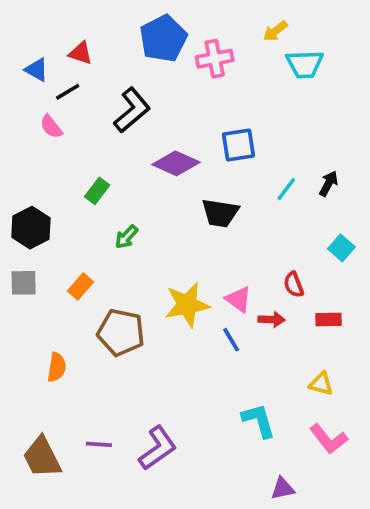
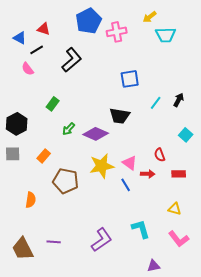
purple diamond: (176, 163) -> (96, 134), moved
purple L-shape: (158, 448) -> (102, 240), moved

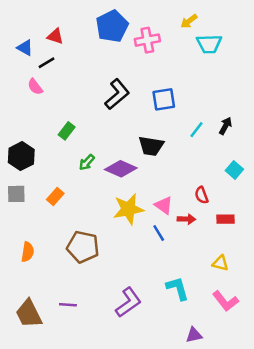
black L-shape: (72, 60) -> (117, 94), moved
brown pentagon: (66, 181) -> (83, 247), moved
orange semicircle: (31, 200) -> (28, 252), moved

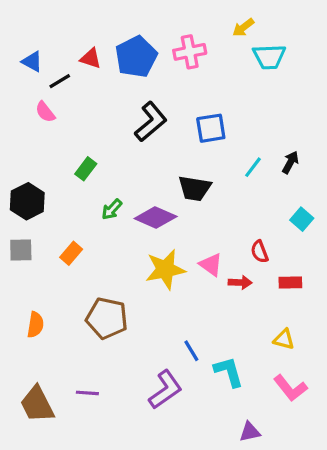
blue pentagon: (112, 26) -> (136, 57), moved
red triangle: (55, 36) -> (91, 58), moved
blue line: (159, 233) -> (191, 351), moved

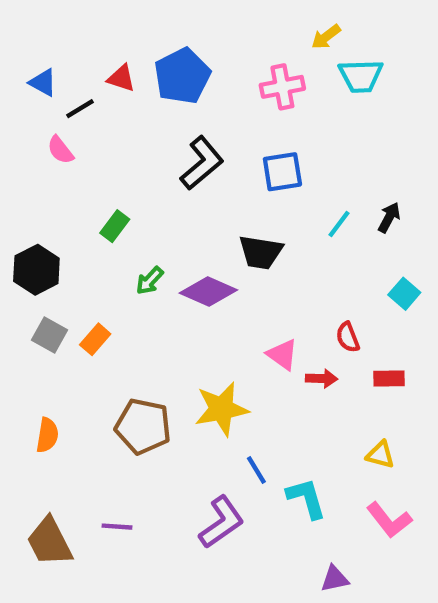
pink cross: (190, 52) -> (282, 87), moved
gray square: (21, 250) -> (50, 335), moved, turned 30
yellow star: (165, 269) -> (221, 409), moved

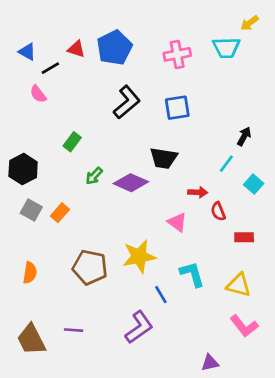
yellow arrow: (326, 37) -> (250, 23), moved
cyan line: (339, 224) -> (226, 164), moved
red arrow: (322, 379) -> (198, 192), moved
yellow triangle: (380, 455) -> (239, 285), size x1.4
cyan L-shape: (306, 498) -> (192, 274), moved

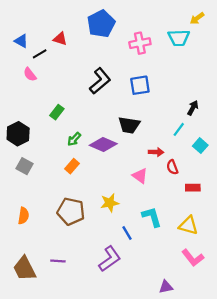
blue pentagon: (114, 48) -> (101, 24), moved
orange rectangle: (60, 213) -> (72, 166), moved
yellow star: (139, 256) -> (110, 203), size x0.7

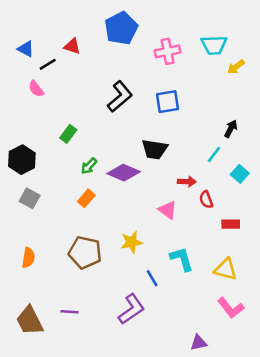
yellow arrow: (197, 18) -> (236, 67), moved

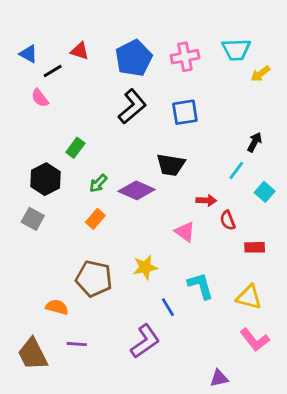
blue pentagon: (121, 28) -> (134, 58), moved
black hexagon: (22, 160) -> (46, 179), moved
orange semicircle: (28, 258) -> (57, 307), moved, turned -84

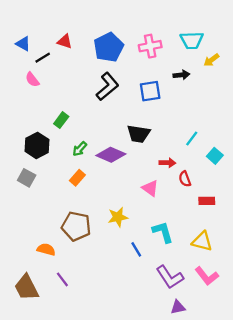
black arrow: (255, 142) -> (181, 75), moved, turned 56
purple L-shape: (145, 341) -> (170, 277), moved, turned 92
purple line: (77, 344) -> (62, 279), turned 49

